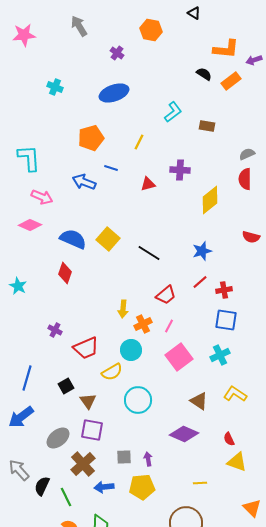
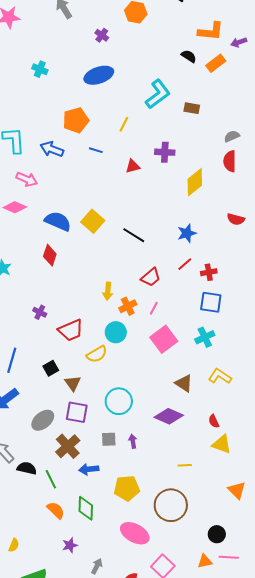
cyan L-shape: (173, 112) -> (158, 94), size x1.4
blue arrow: (84, 182) -> (52, 149), moved
cyan circle: (138, 400) -> (119, 401), moved
black semicircle: (42, 486) -> (27, 468), turned 78
yellow pentagon: (142, 487) -> (127, 488), moved

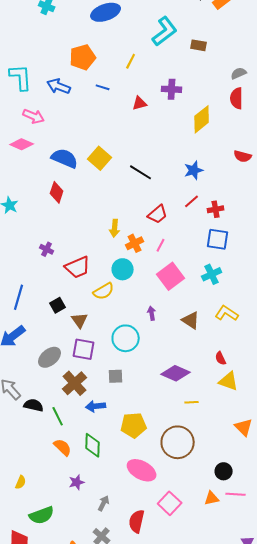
purple diamond: (169, 416) -> (176, 373), moved
purple arrow: (133, 441) -> (152, 313), moved

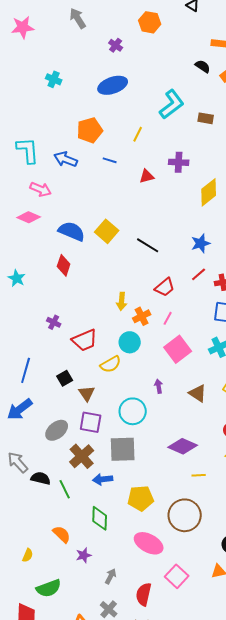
gray square: (116, 376) -> (123, 449), size x1.8
orange semicircle: (63, 447) -> (62, 534), moved

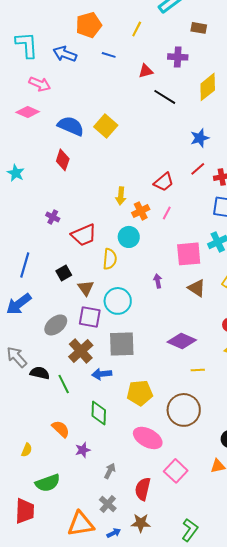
brown rectangle: (206, 118) -> (199, 28), moved
black line: (148, 245) -> (165, 97), moved
pink square: (178, 349) -> (189, 254), moved, turned 32
yellow semicircle: (111, 364) -> (110, 259), turned -55
cyan circle: (133, 411) -> (118, 301), moved

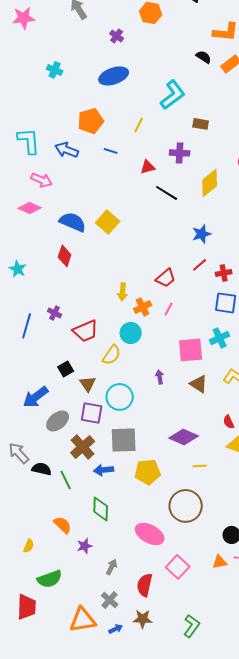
yellow semicircle: (110, 259) -> (112, 355), turned 30
blue line: (25, 265) -> (27, 326), moved
blue arrow: (19, 304) -> (36, 397), moved
yellow pentagon: (140, 393) -> (148, 472), moved

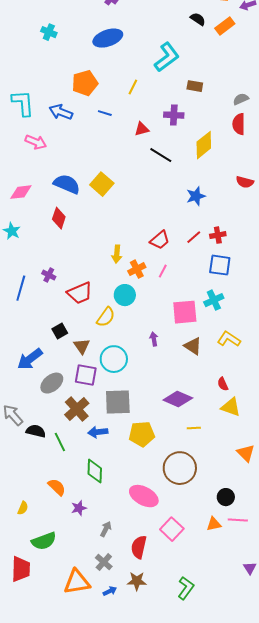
pink diamond: (30, 208) -> (21, 192), moved, turned -30
red line: (200, 265) -> (194, 237), moved

